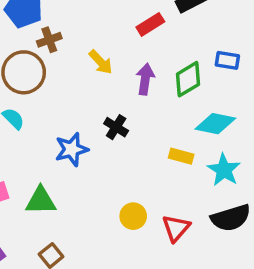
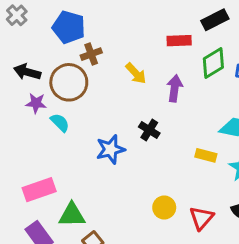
red rectangle: (150, 24) -> (179, 41), turned 30
green diamond: (188, 79) -> (213, 63), moved
green triangle: (41, 201) -> (72, 215), moved

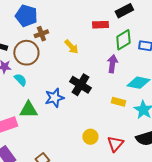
purple arrow: (175, 88) -> (112, 64), moved
black cross: (149, 130) -> (80, 85), size x1.5
green triangle: (72, 215) -> (28, 110), moved

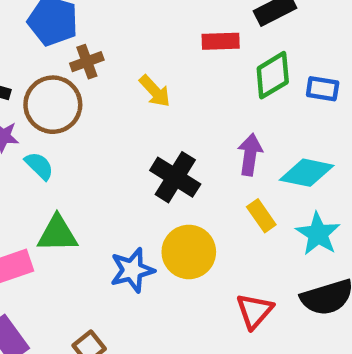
purple arrow: (112, 64) -> (250, 155), moved
blue star: (54, 98) -> (132, 270), moved
yellow rectangle: (118, 102) -> (261, 216), turned 40
yellow circle: (90, 137) -> (189, 252), moved, size x1.5

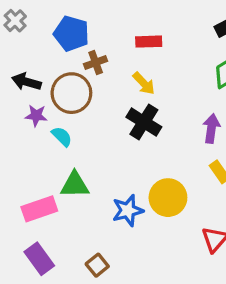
red rectangle: (221, 41) -> (149, 42), moved
black cross: (175, 177) -> (144, 122), moved

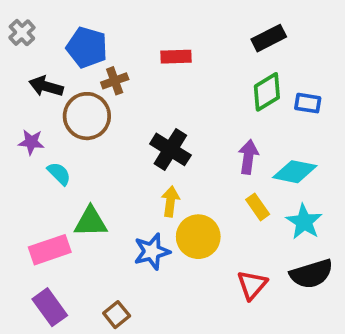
black arrow: (26, 82) -> (46, 86), moved
yellow arrow: (144, 83) -> (170, 201), moved, turned -130
purple star: (36, 116) -> (31, 142), moved
cyan semicircle: (62, 136) -> (59, 174), moved

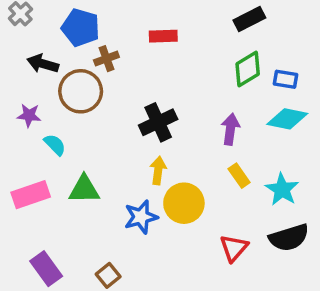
black cross: (170, 149) -> (158, 122), turned 33
cyan diamond: (295, 172) -> (287, 119), moved
pink rectangle: (50, 250) -> (31, 195), moved

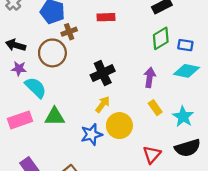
black arrow: (43, 64) -> (16, 45), moved
cyan semicircle: (55, 145) -> (36, 88), size x1.5
yellow arrow: (158, 170) -> (103, 104), turned 30

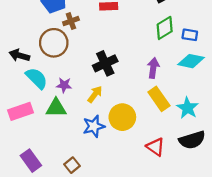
black arrow: (16, 45) -> (19, 55), moved
purple star: (19, 69) -> (64, 85), moved
yellow arrow: (103, 104) -> (95, 94), moved
yellow rectangle: (155, 108) -> (159, 99), size x1.5
red triangle: (152, 155) -> (155, 147), turned -36

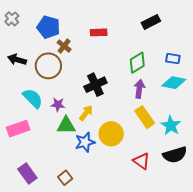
brown cross: (71, 21) -> (64, 46), turned -32
green diamond: (165, 28) -> (137, 63), moved
black arrow: (19, 55) -> (17, 60), moved
green triangle: (56, 108) -> (66, 125), moved

